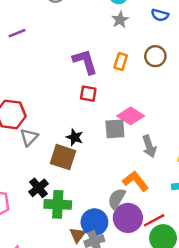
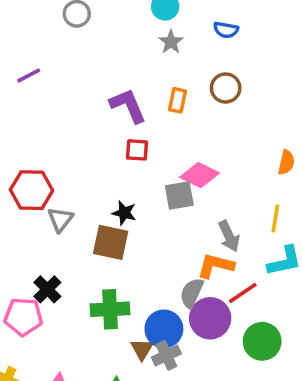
gray arrow: (149, 146) -> (229, 236), moved
orange L-shape: (136, 181) -> (216, 266), turned -32
black cross: (39, 188) -> (47, 289), moved
red line: (154, 220) -> (243, 293), moved

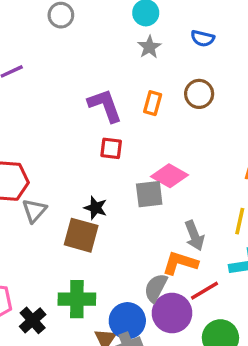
black cross: (47, 289) -> (33, 320), moved

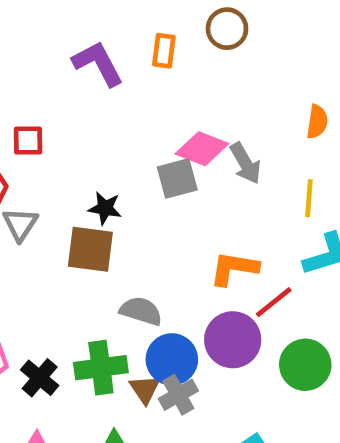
red square: (111, 148) -> (28, 141), moved
gray arrow: (194, 236) -> (245, 163), moved
gray semicircle: (156, 288) -> (141, 311), moved, turned 88
green cross: (77, 299) -> (101, 368), moved

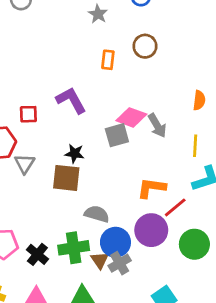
purple L-shape: (98, 63) -> (71, 100), moved

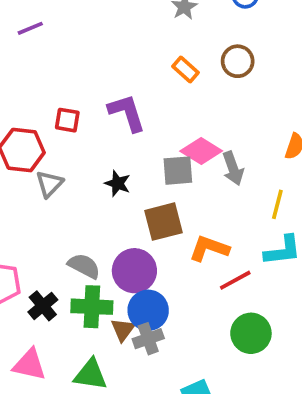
orange rectangle: (108, 60) -> (185, 69), turned -66
brown square: (66, 178) -> (164, 222), moved, turned -32
gray semicircle: (97, 214) -> (84, 266), moved
purple circle: (151, 230) -> (134, 271), moved

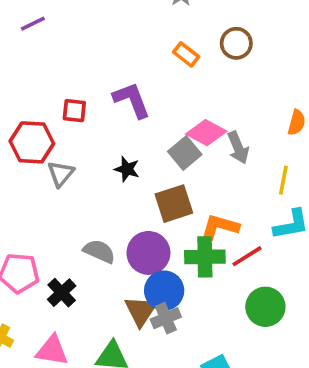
gray square: (178, 171) -> (185, 153), turned -32
green cross: (92, 307) -> (205, 257), moved
brown triangle: (123, 330) -> (141, 311), size x1.4

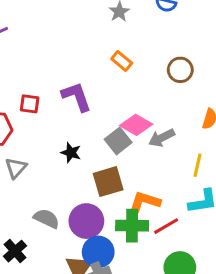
brown circle: (236, 43) -> (180, 70), moved
gray arrow: (238, 148) -> (162, 138), turned 85
gray triangle: (61, 174) -> (16, 168), moved

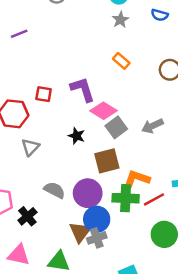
pink diamond: (136, 125) -> (103, 111), moved

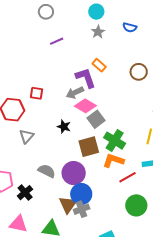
purple line: (19, 34) -> (57, 41), moved
purple L-shape: (83, 89) -> (86, 78), moved
gray arrow: (152, 126) -> (75, 93), moved
green cross: (126, 198) -> (115, 141), moved, turned 30

